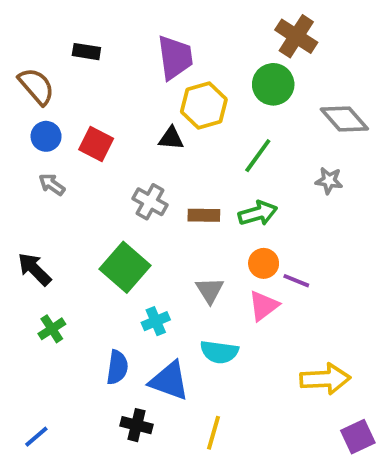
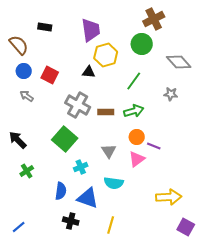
brown cross: (296, 36) -> (154, 19), turned 30
gray cross: (150, 202) -> (78, 105), size x1.4
purple square: (358, 437) -> (186, 227), turned -36

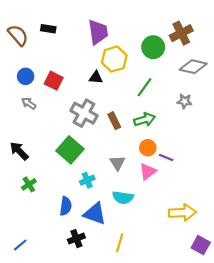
brown cross: (154, 19) -> (181, 33), moved
brown semicircle: (19, 45) -> (18, 35), moved
gray diamond: (179, 62) -> (193, 67), turned -35
brown rectangle: (106, 112) -> (114, 121), turned 63
black cross: (71, 221) -> (76, 239), turned -35

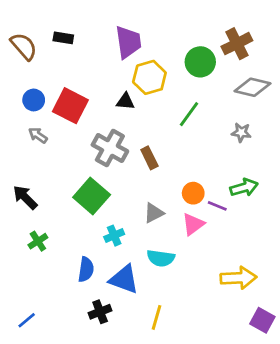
red square: (54, 81) -> (70, 106), size x1.4
green arrow: (145, 120) -> (244, 188), moved
gray triangle: (117, 163) -> (154, 213), turned 35

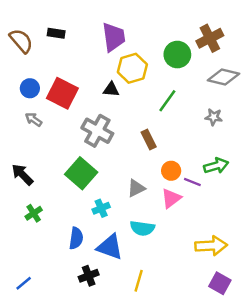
brown rectangle: (149, 158) -> (149, 140), moved
purple square: (262, 320) -> (220, 283), moved

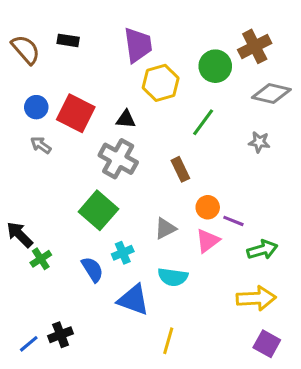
black triangle: (111, 90) -> (126, 119), moved
green arrow: (216, 166) -> (262, 250), moved
black arrow: (22, 174) -> (20, 235), moved
blue semicircle: (76, 238) -> (92, 269), moved, turned -40
black cross: (89, 276) -> (61, 335), moved

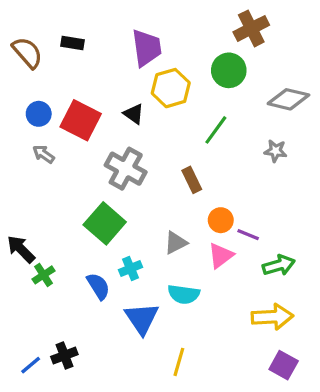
brown cross: (255, 46) -> (251, 28), moved
black triangle: (126, 119) -> (134, 114), moved, turned 30
blue triangle: (133, 300) -> (142, 318), turned 36

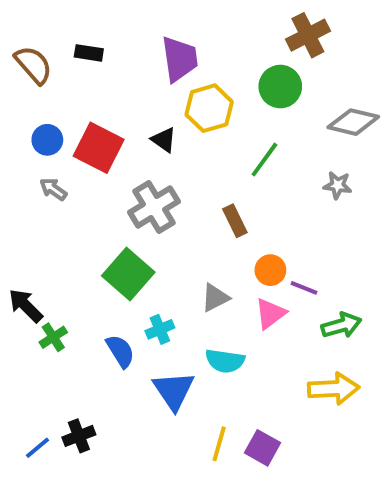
gray cross: (126, 169) -> (154, 207), turned 30
purple square: (284, 365) -> (263, 448), moved

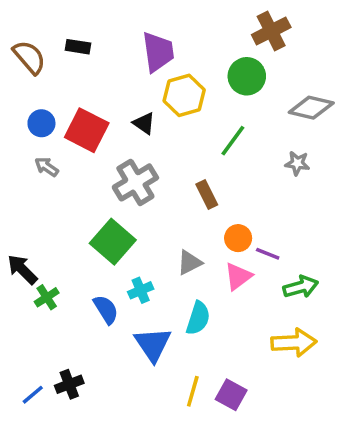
cyan semicircle: (225, 361) -> (198, 318), turned -80

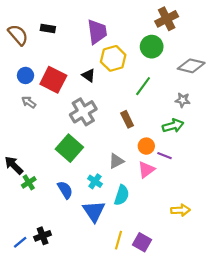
green arrow: (301, 287) -> (173, 126), moved
cyan cross: (141, 290) -> (95, 181), moved, turned -32
yellow arrow: (294, 343) -> (180, 210), size x0.7

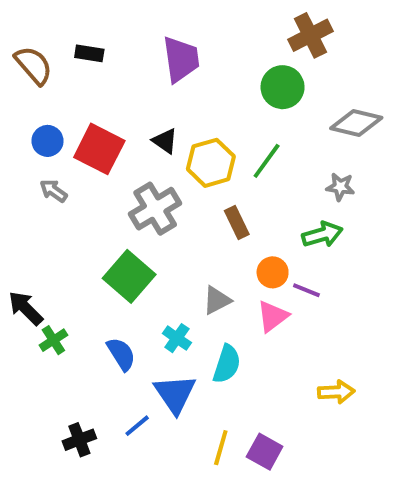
yellow hexagon: (113, 58) -> (211, 163), moved
blue line: (20, 242) -> (137, 426), moved

